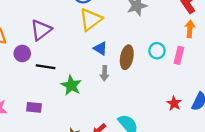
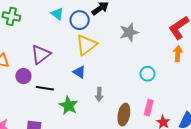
blue triangle: (100, 48) -> (79, 72), moved
pink rectangle: (179, 55) -> (149, 108), moved
brown ellipse: (127, 57) -> (124, 115), moved

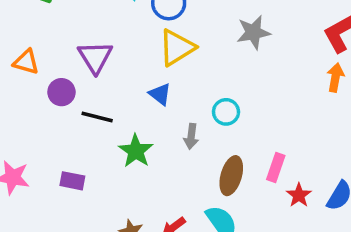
purple triangle: (41, 54) -> (95, 57), turned -30
cyan circle: (147, 74) -> (226, 112), moved

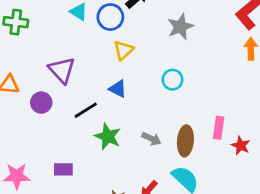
yellow triangle: (177, 47) -> (123, 50), size x0.7
cyan circle: (226, 112) -> (172, 80), moved
black line: (97, 117) -> (86, 110), moved, turned -35
gray arrow: (191, 136) -> (151, 139), moved, turned -60

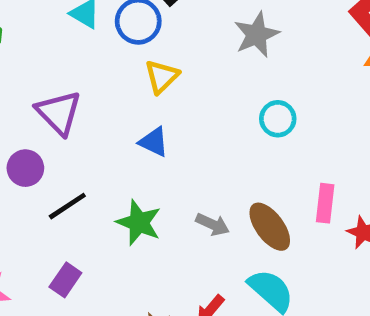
cyan circle: (172, 80) -> (278, 119), moved
black line: (86, 110) -> (67, 206), moved
brown ellipse: (185, 141) -> (270, 227), turned -40
purple rectangle: (63, 169) -> (65, 280), turned -54

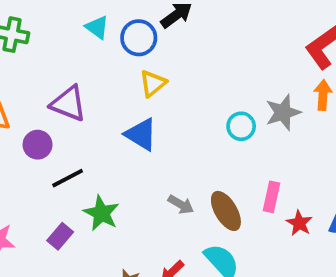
gray star: (257, 35) -> (283, 112), moved
purple triangle: (59, 113) -> (68, 104), turned -30
blue triangle: (154, 142) -> (141, 134), size x1.4
green star: (139, 223) -> (101, 213), moved

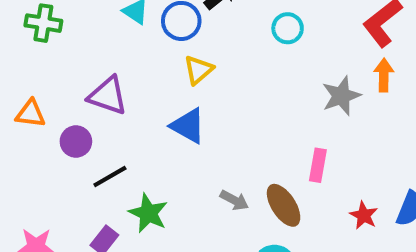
cyan circle: (241, 126) -> (288, 28), moved
pink rectangle: (272, 197) -> (318, 165), moved

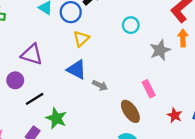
cyan circle: (288, 28) -> (131, 25), moved
pink rectangle: (318, 165) -> (149, 89), turned -35
gray arrow: (234, 200) -> (100, 85), moved

